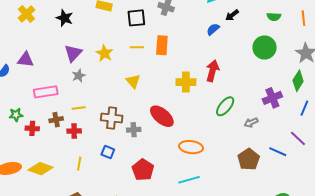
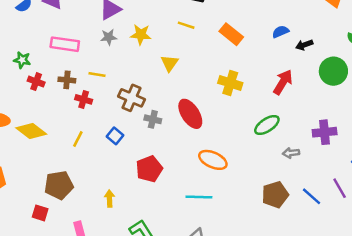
black arrow: (232, 15) -> (304, 45), moved
orange rectangle: (162, 45) -> (231, 34), moved, turned -72
yellow star: (104, 53) -> (141, 34), moved, turned 30
red arrow: (212, 71) -> (283, 82), moved

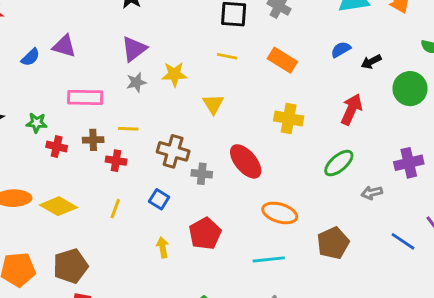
brown pentagon: (59, 185) -> (71, 266), moved
brown pentagon: (275, 195) -> (333, 243), moved
yellow arrow: (109, 199) -> (163, 247), moved

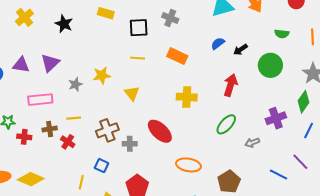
purple triangle: (134, 49) -> (50, 63), moved
brown cross: (173, 151) -> (107, 130), turned -30
red cross: (116, 161) -> (68, 142), turned 32
yellow line: (115, 209) -> (81, 182), moved

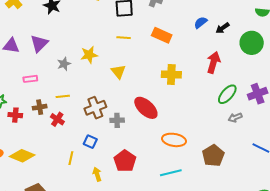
pink rectangle: (40, 100) -> (30, 79), size x0.6
green ellipse: (226, 124) -> (227, 94), moved

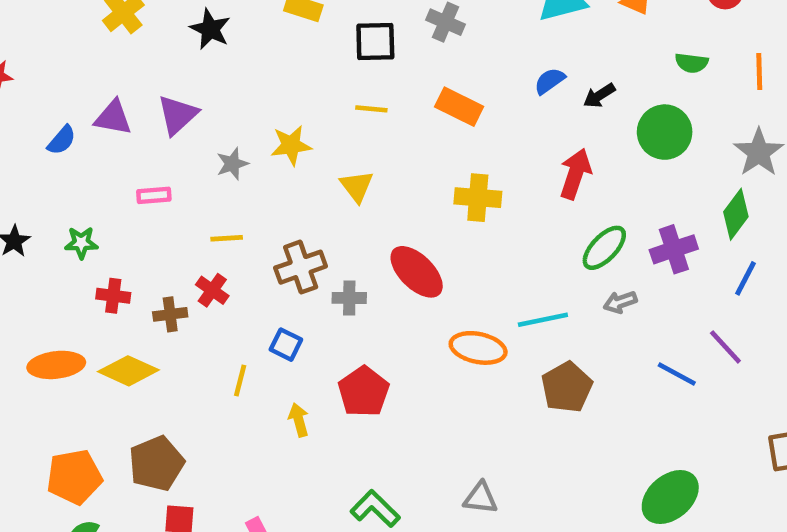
brown cross: (40, 107) -> (170, 314), moved
red cross: (15, 115) -> (113, 296), moved
cyan line: (171, 173) -> (543, 320), moved

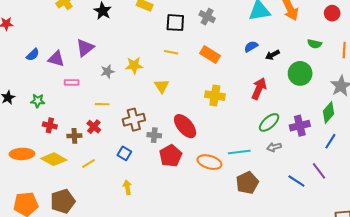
purple triangle: (113, 118) -> (56, 59), moved
yellow line: (240, 381) -> (89, 164), moved, turned 40
red pentagon: (364, 392) -> (171, 156), moved

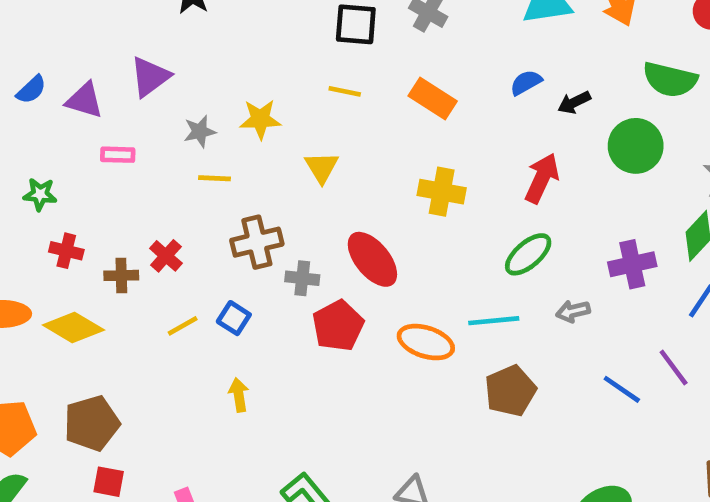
green semicircle: (315, 44) -> (670, 80), size x1.6
yellow line: (102, 104) -> (215, 178), moved
green ellipse: (269, 122) -> (528, 254), moved
yellow line: (89, 164) -> (183, 326), moved

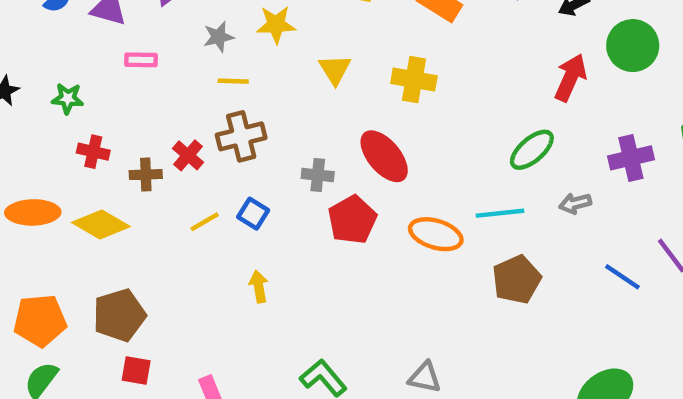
red arrow: (542, 178) -> (570, 78), moved
yellow cross: (442, 192) -> (414, 80), moved
brown cross: (257, 242) -> (241, 136), moved

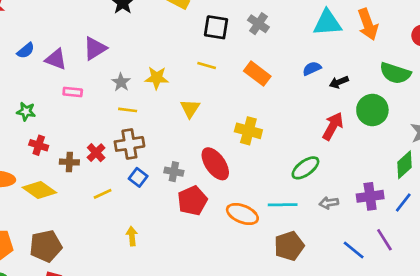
gray star: (218, 37) -> (121, 82), turned -30
yellow cross: (414, 80) -> (248, 131), moved
purple cross: (631, 158) -> (370, 196), moved
blue square: (253, 214) -> (138, 177), moved

